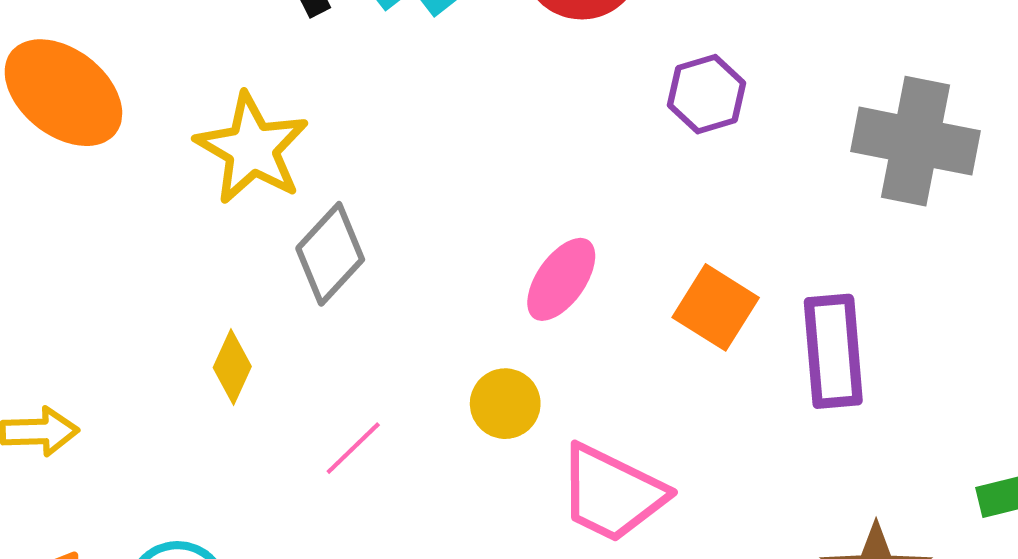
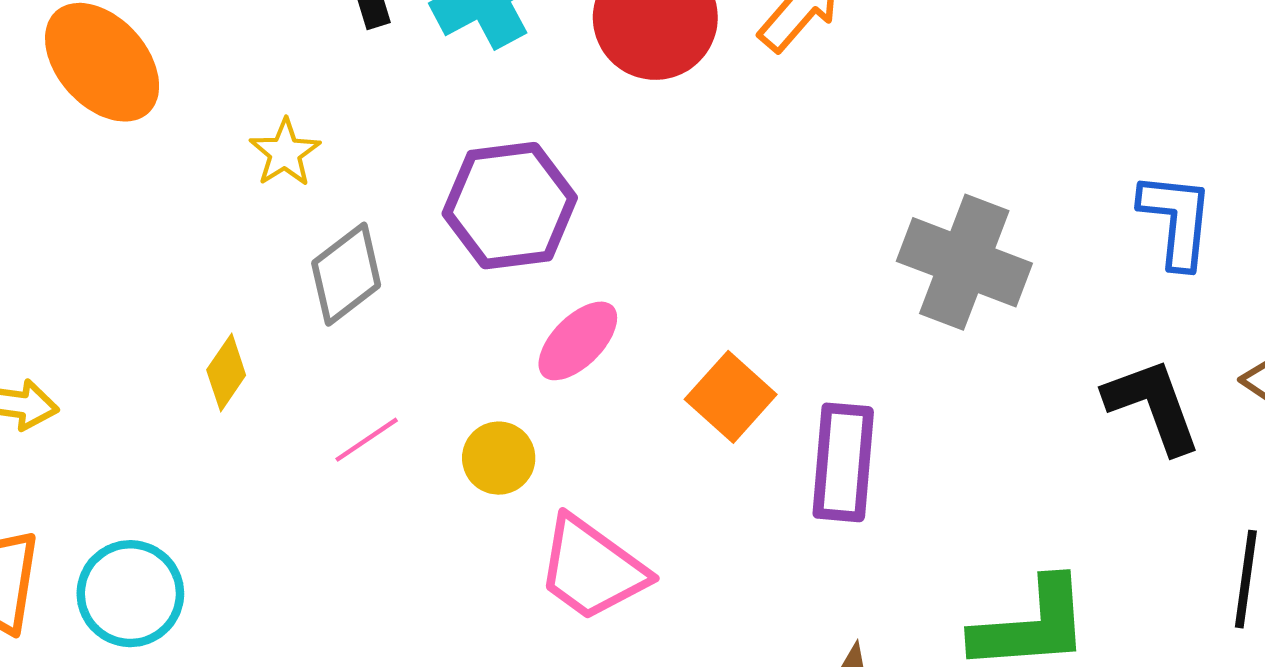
purple hexagon: (706, 94) -> (510, 206), moved, size x1.6
yellow star: (252, 149) -> (285, 153), size x0.6
pink line: (353, 448) -> (367, 440), moved

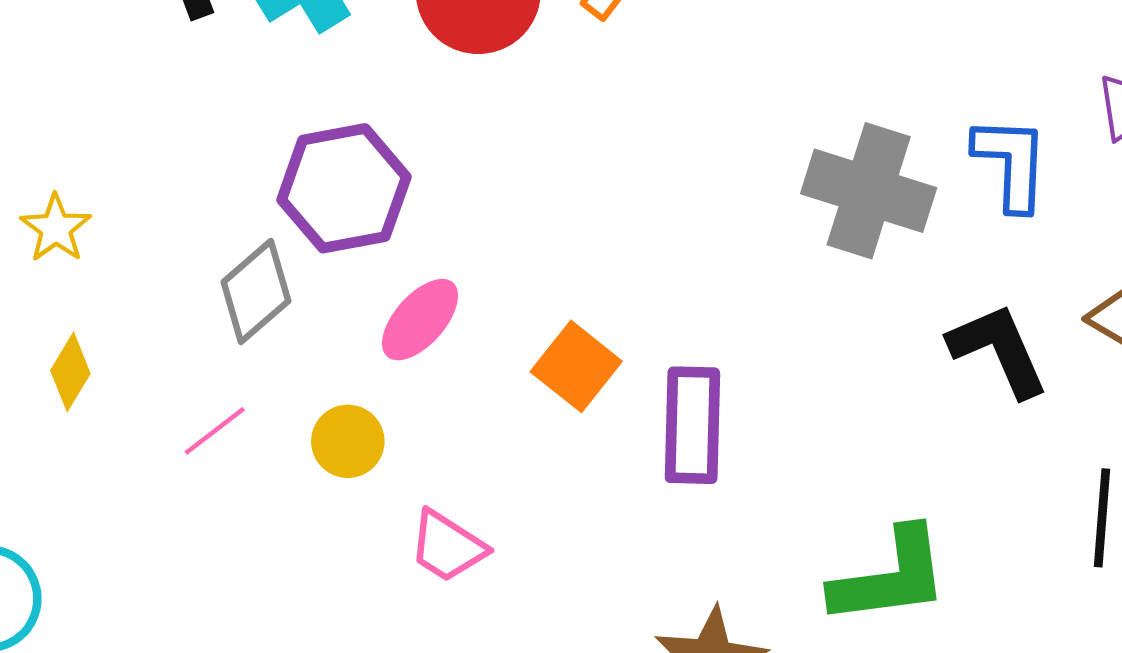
yellow star: (285, 153) -> (56, 228), moved
gray cross: (964, 262) -> (869, 191), moved
gray diamond: (346, 274) -> (256, 292), moved
pink trapezoid: (592, 569) -> (448, 546), size x0.7

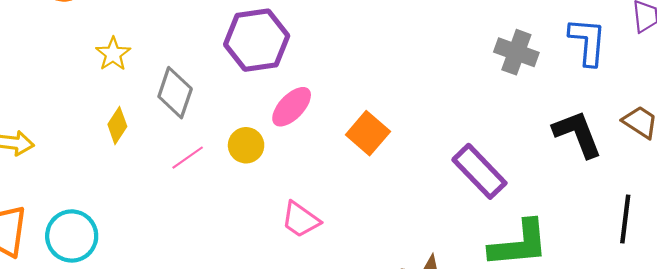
gray cross: (869, 191) -> (516, 52), size x0.7
gray diamond: (256, 292) -> (175, 93), moved, turned -33
purple rectangle: (692, 425) -> (479, 171), moved, turned -48
yellow circle: (348, 441) -> (246, 145), moved

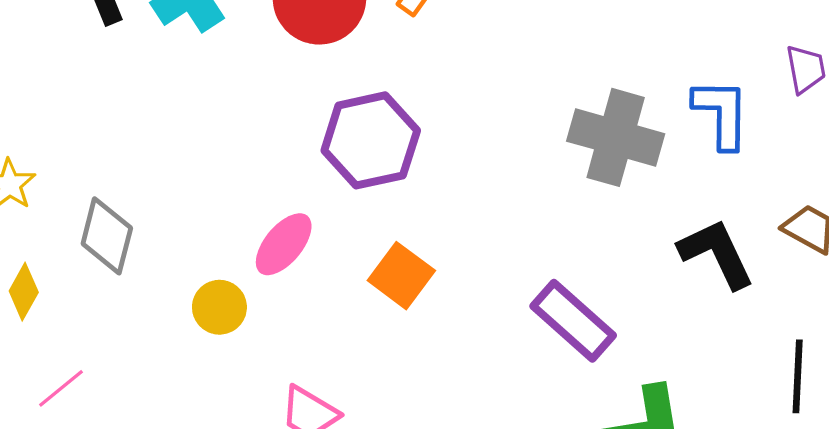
purple hexagon: (257, 40) -> (371, 140), moved
gray cross: (516, 52) -> (616, 137), size x1.4
pink line: (188, 158) -> (61, 388), moved

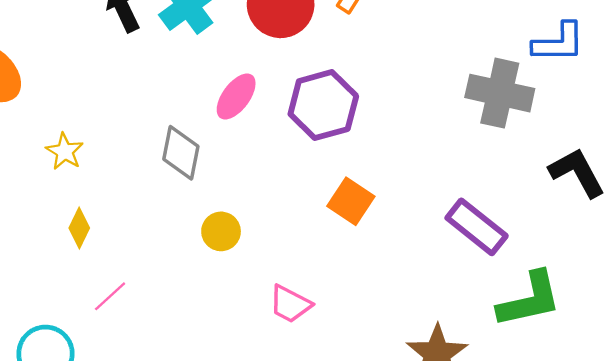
blue L-shape: (721, 113) -> (559, 43), moved, turned 92
gray diamond: (107, 236) -> (181, 153), moved
pink ellipse: (284, 244) -> (236, 97), moved

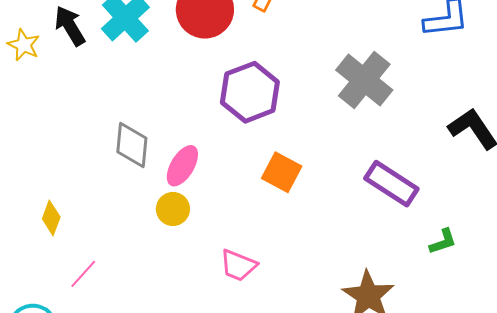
gray cross: (500, 93) -> (364, 80), moved, turned 32
pink ellipse: (236, 97) -> (182, 166), moved
yellow star: (65, 151) -> (24, 45), moved
green L-shape: (529, 300) -> (443, 241), size x0.5

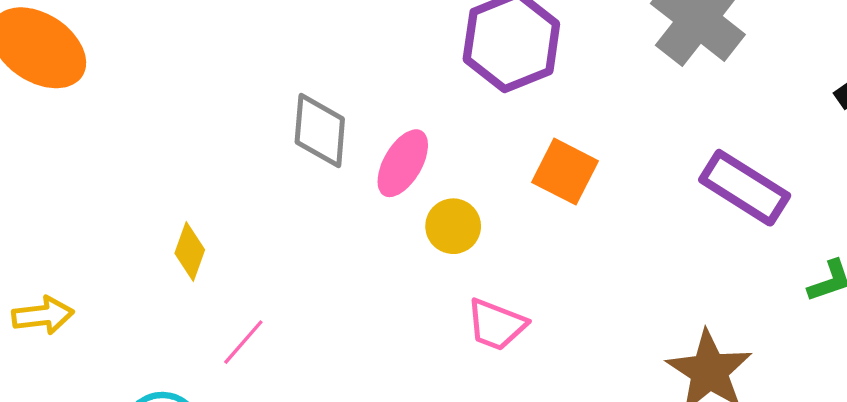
yellow circle: (173, 209) -> (453, 226), moved

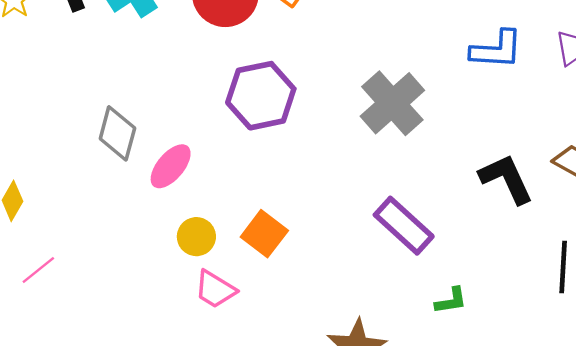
orange square: (565, 172) -> (264, 234), moved
yellow circle: (453, 226) -> (196, 237), moved

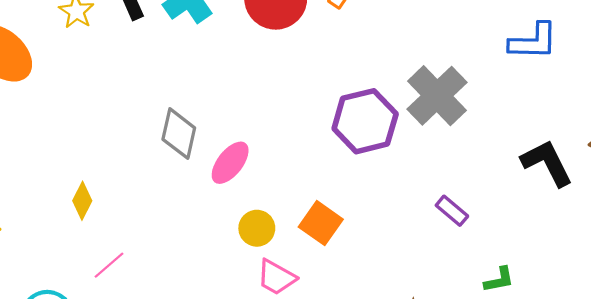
purple hexagon: (261, 96) -> (365, 121), moved
purple rectangle: (404, 226) -> (452, 211), size x0.6

